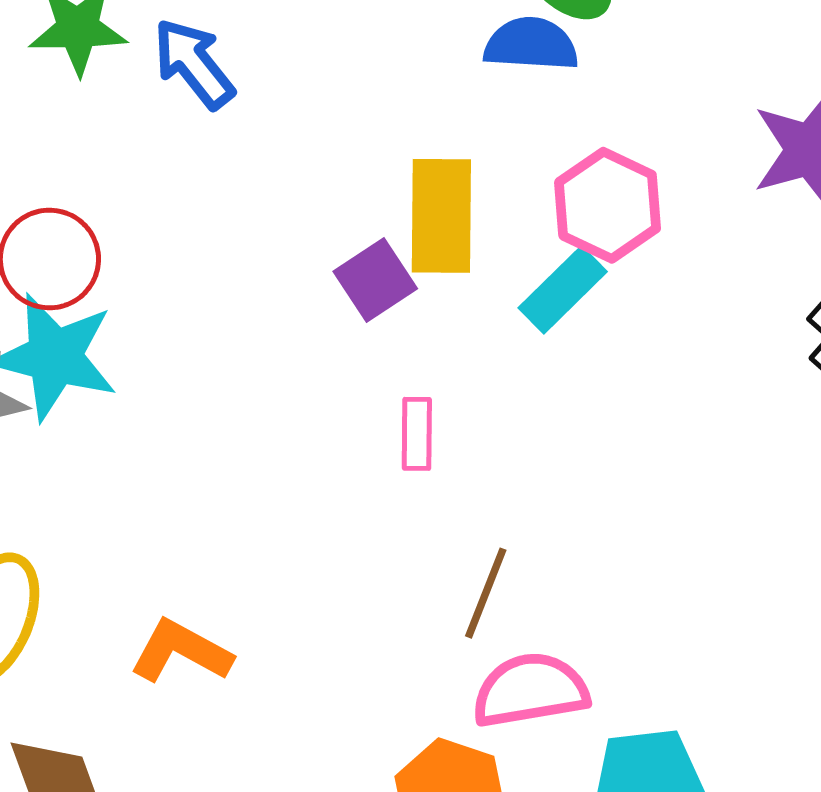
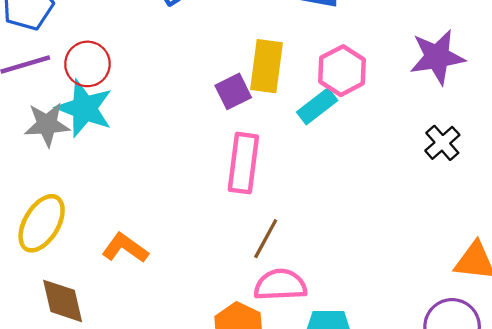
pink rectangle: (417, 434) -> (243, 163), size x1.8

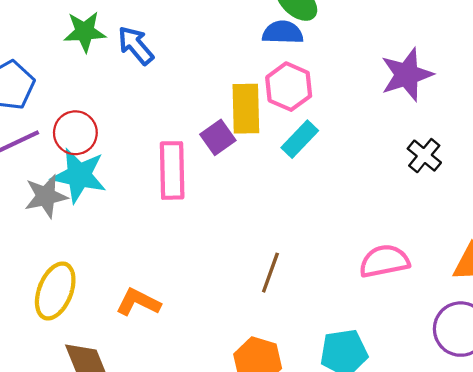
pink hexagon: (342, 71) -> (289, 87), moved
pink rectangle: (243, 163) -> (172, 170), moved
pink semicircle: (280, 285) -> (384, 261), moved

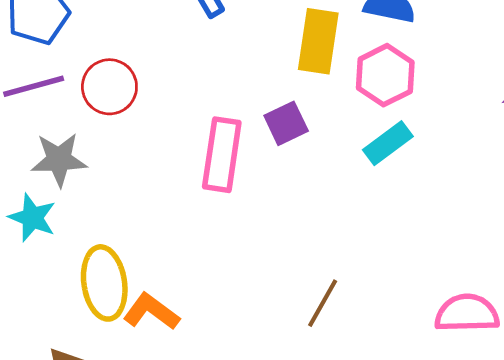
yellow rectangle: (246, 109) -> (318, 41), moved
cyan star: (79, 175) -> (32, 218), moved, size x0.7
yellow ellipse: (55, 291) -> (104, 283), moved, turned -40

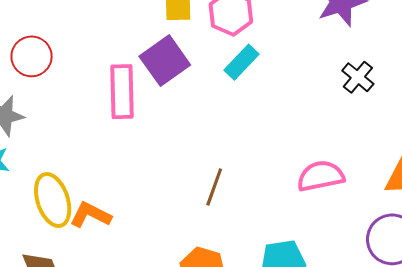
purple square: (286, 123) -> (165, 61), size x1.5

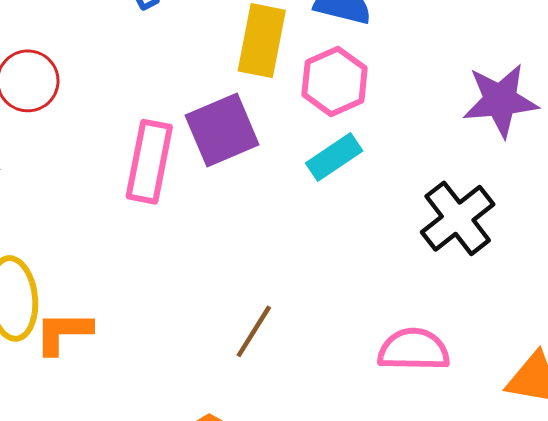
black cross: (358, 77) -> (458, 218), moved, size x1.5
orange L-shape: (91, 215) -> (63, 332), turned -39

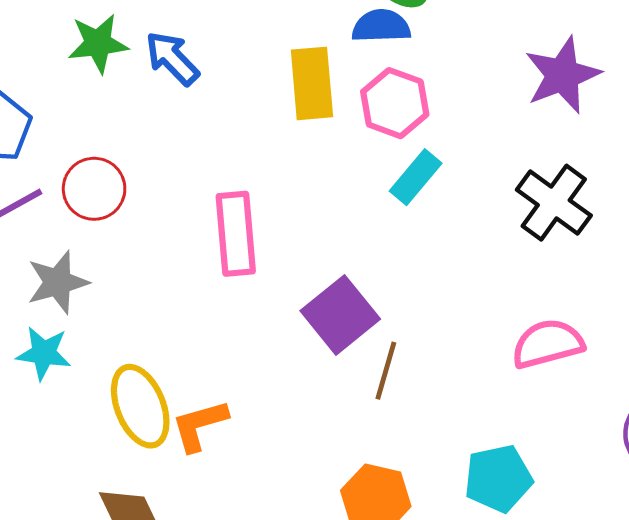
purple square: (222, 130) -> (340, 315), moved

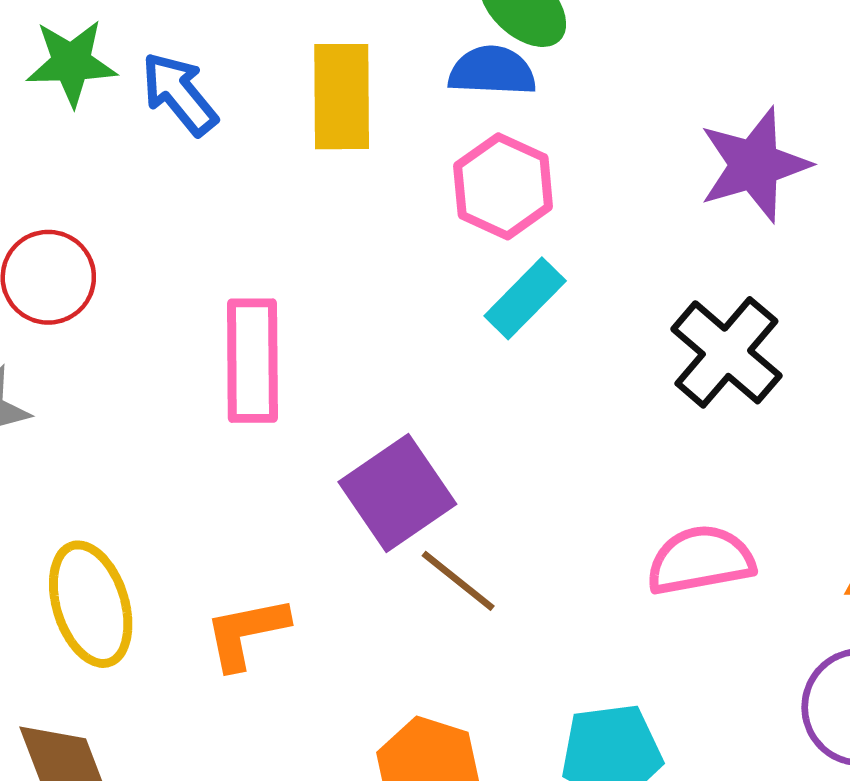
yellow rectangle: (312, 83) -> (342, 97), moved
brown line: (386, 371) -> (458, 581), turned -72
orange L-shape: (200, 425) -> (246, 633), moved

